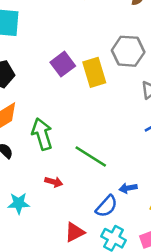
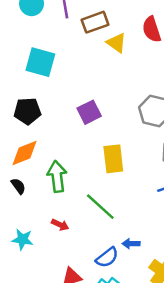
yellow rectangle: (94, 72) -> (113, 159), moved

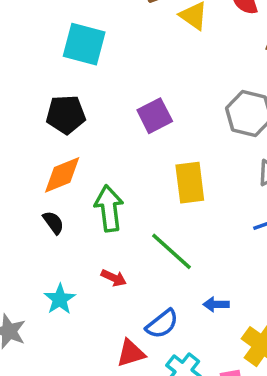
cyan star: (22, 239) -> (60, 299), turned 30
blue semicircle: (107, 257) -> (162, 324), moved

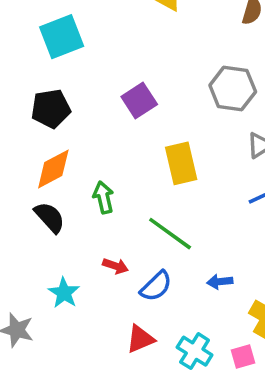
cyan square: (84, 44) -> (62, 37), turned -30
green arrow: (109, 208) -> (103, 197), size x0.7
black semicircle: (53, 223) -> (50, 217), size x1.4
blue semicircle: (162, 324) -> (156, 286), moved

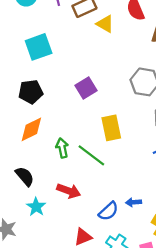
black semicircle: (50, 217) -> (25, 176), moved
green line: (170, 234) -> (91, 155), moved
red arrow: (115, 266) -> (69, 191), size x1.5
blue semicircle: (156, 286) -> (108, 211), moved

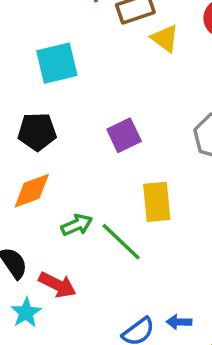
green arrow: (62, 148) -> (77, 225), turned 72
red arrow: (69, 191) -> (57, 285), moved

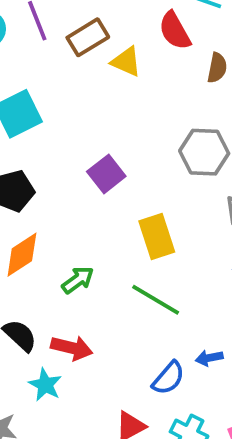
green line: (121, 242) -> (156, 300), moved

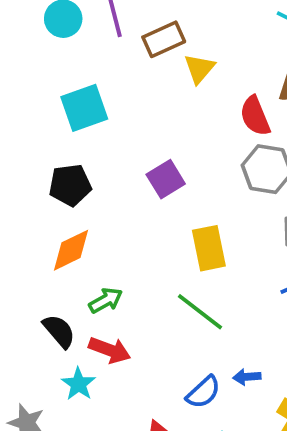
red semicircle: (175, 31) -> (255, 116), moved
yellow triangle: (126, 62) -> (199, 69), turned 40
green arrow: (78, 280) -> (106, 300), moved

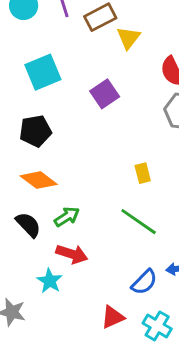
purple square: (166, 179) -> (105, 94), moved
yellow rectangle: (209, 248) -> (143, 173), size x0.6
orange diamond: (71, 250) -> (39, 180), turned 66
black semicircle: (59, 331) -> (28, 225), moved

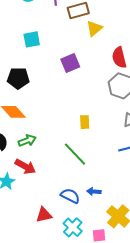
cyan square: (43, 72) -> (32, 39), size x0.7
blue semicircle: (144, 282) -> (70, 196), turned -120

